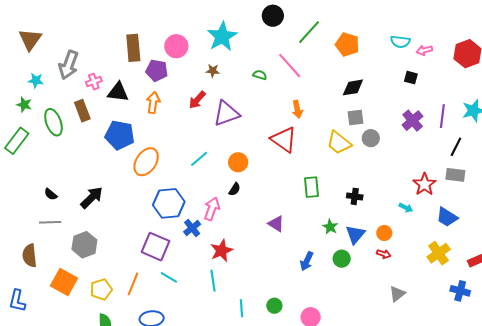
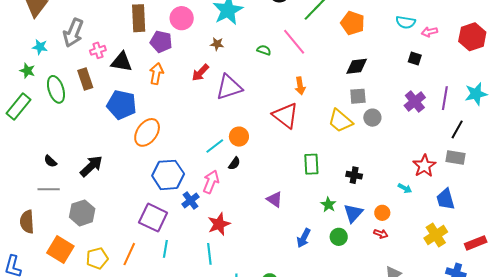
cyan line: (199, 159) -> (215, 146), moved
blue trapezoid: (447, 217) -> (446, 199), turned 40
cyan line: (169, 277) -> (165, 249), turned 66

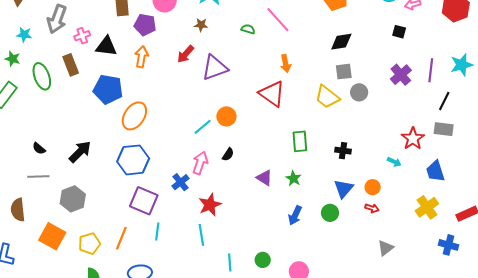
black semicircle: (234, 163) -> (228, 154), moved
blue hexagon: (168, 175) -> (133, 160), moved
green star: (328, 205) -> (293, 178), moved

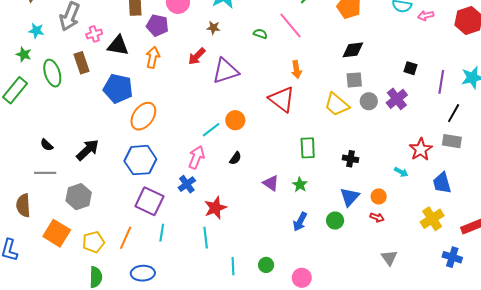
black square: (399, 32) -> (411, 68), moved
purple cross: (401, 75) -> (397, 99), moved
pink arrow: (200, 163) -> (196, 157), moved
gray triangle: (386, 248) -> (389, 258), turned -30

